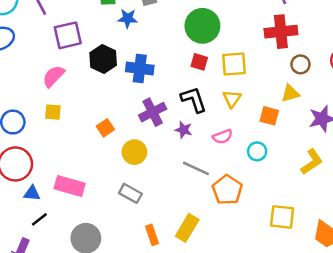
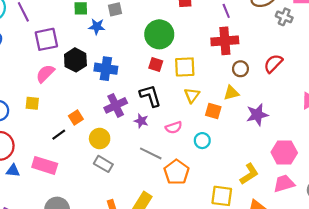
pink semicircle: (53, 76) -> (45, 74), moved
yellow triangle: (232, 99) -> (192, 95), moved
yellow L-shape: (312, 162) -> (249, 174), moved
gray rectangle: (130, 193) -> (103, 164), moved
black line: (39, 219) -> (59, 135), moved

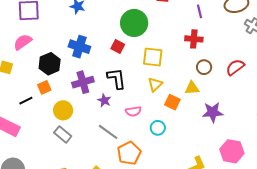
red cross: (225, 41) -> (194, 39), size x0.7
black hexagon: (75, 60) -> (50, 64), moved
red square: (156, 64) -> (118, 46), moved

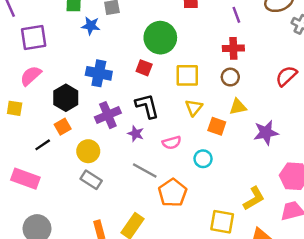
brown circle: (204, 67) -> (230, 77), moved

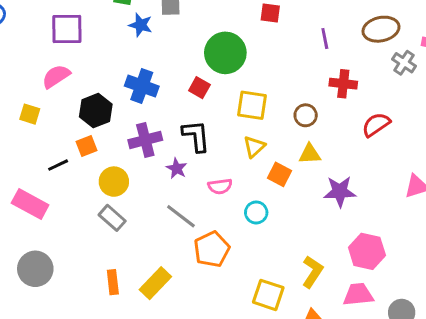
red cross: (233, 48) -> (343, 84), moved
yellow L-shape: (254, 198) -> (312, 272), turned -35

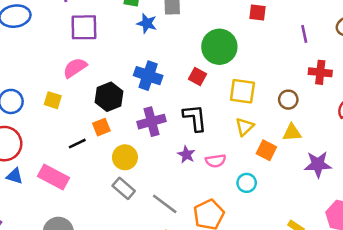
purple star: (177, 168) -> (186, 155), moved
gray line: (181, 216) -> (165, 204), moved

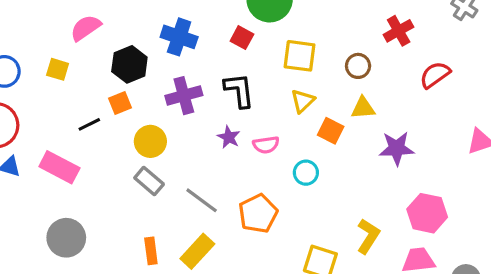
red cross: (320, 72) -> (399, 31), turned -35

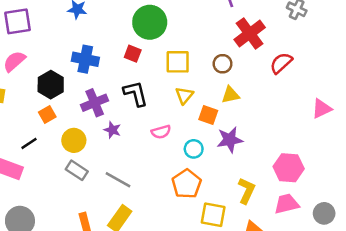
red cross: (399, 31) -> (250, 33), size x1.4
black line: (89, 124) -> (29, 143), moved
purple star: (229, 137) -> (112, 130), moved
purple star: (397, 148) -> (230, 140), moved
orange pentagon: (258, 214) -> (187, 184), moved

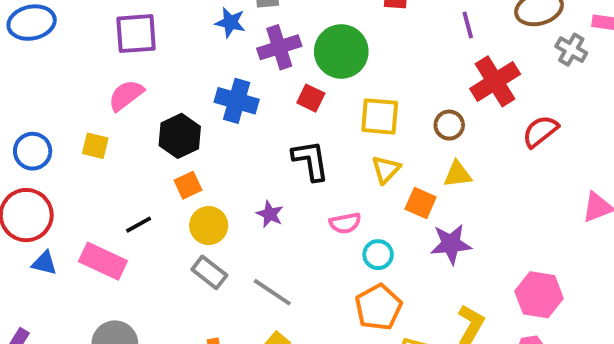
purple cross: (95, 103) -> (279, 47), moved
orange square: (47, 115) -> (188, 185), moved
cyan circle: (194, 149) -> (378, 255), moved

